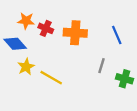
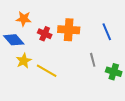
red cross: (46, 28) -> (45, 34), moved
gray line: (102, 66) -> (93, 60), turned -32

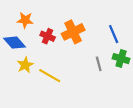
orange cross: (69, 30) -> (73, 32), turned -30
green cross: (114, 72) -> (121, 59), moved

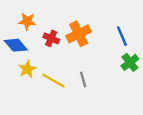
green cross: (121, 59) -> (130, 62), turned 35
gray line: (99, 64) -> (83, 79), moved

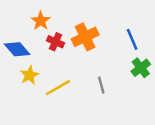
orange star: (27, 21) -> (41, 21), moved, turned 30
gray line: (83, 79) -> (101, 85), moved
yellow line: (53, 81) -> (58, 88), turned -60

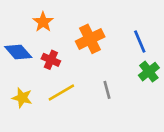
red cross: (55, 42) -> (51, 60), moved
yellow star: (30, 75) -> (22, 98), moved, turned -30

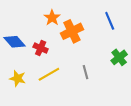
orange star: (43, 22) -> (52, 18), moved
blue line: (140, 42) -> (110, 21), moved

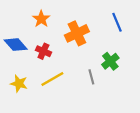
orange star: (52, 18) -> (41, 19), moved
green cross: (119, 57) -> (110, 61), moved

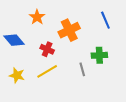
red cross: (43, 51) -> (47, 49), moved
green cross: (110, 61) -> (99, 55), turned 35

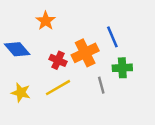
blue line: (105, 20) -> (112, 37), moved
orange cross: (69, 30) -> (85, 53), moved

